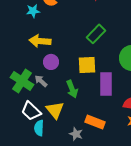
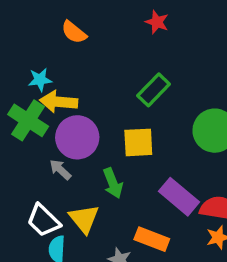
cyan star: (33, 11) -> (40, 80), moved
purple circle: (51, 62) -> (77, 137), size x1.6
green cross: (22, 81) -> (28, 120), moved
purple rectangle: (106, 84) -> (179, 197), moved, turned -50

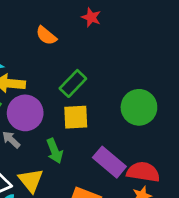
orange semicircle: (74, 32) -> (46, 36), moved
green rectangle: (154, 90) -> (73, 83), moved

